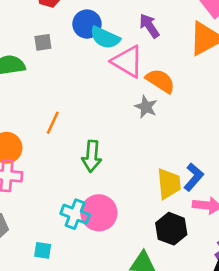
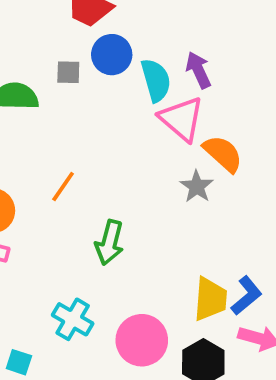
blue circle: (87, 24) -> (112, 55), moved
purple arrow: (149, 26) -> (198, 70), moved
cyan semicircle: (105, 38) -> (156, 80), turned -140
pink circle: (99, 213) -> (142, 340), moved

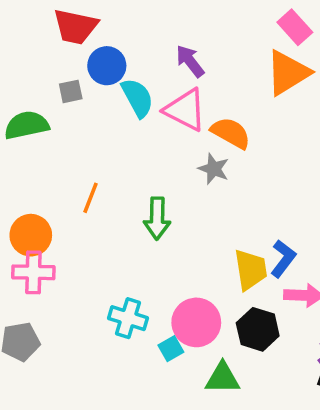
cyan semicircle: (156, 80) -> (137, 98), moved
green arrow: (109, 243) -> (157, 218), moved
cyan square: (19, 362) -> (171, 349), moved, turned -35

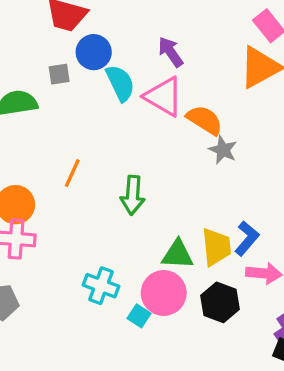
gray star: (214, 169) -> (223, 150), moved
cyan square: (171, 349) -> (139, 316), turned -30
green triangle: (223, 378) -> (177, 254), moved

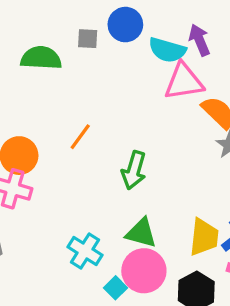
cyan semicircle: (120, 83) -> (167, 50), moved, turned 120
pink triangle: (164, 97) -> (184, 82), turned -51
green triangle: (177, 254) -> (141, 233), moved

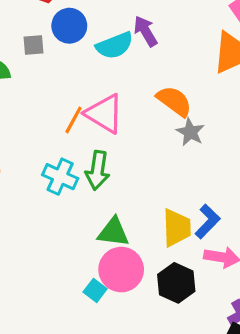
cyan semicircle: (167, 50) -> (115, 46), turned -30
pink triangle: (184, 82) -> (104, 114), moved, turned 48
orange line: (80, 137) -> (74, 120), moved
cyan cross: (85, 251) -> (60, 177), moved

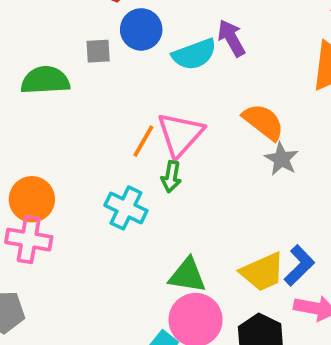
pink triangle: (104, 114) -> (180, 135), turned 39
green arrow: (97, 170) -> (171, 177), moved, size x0.7
yellow trapezoid: (177, 228) -> (263, 272), turned 66

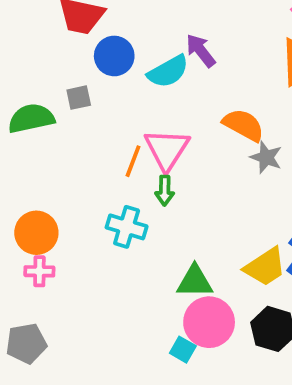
gray square: (98, 51) -> (79, 98), moved
pink cross: (29, 240) -> (39, 271), size x0.7

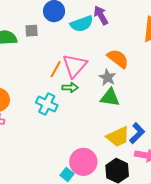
gray star: (266, 157) -> (107, 77), moved
green arrow: (165, 191) -> (70, 88), turned -98
green triangle: (195, 281) -> (110, 97), moved

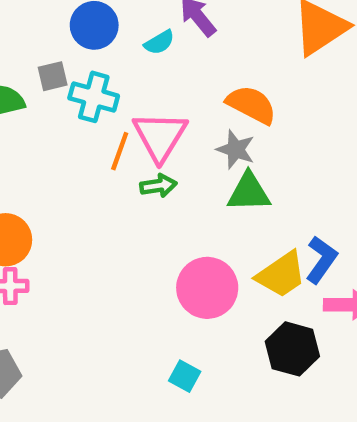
cyan semicircle: (82, 24) -> (159, 42), size x0.6
cyan cross: (47, 104) -> (94, 97), moved
pink circle: (83, 162) -> (207, 288), moved

